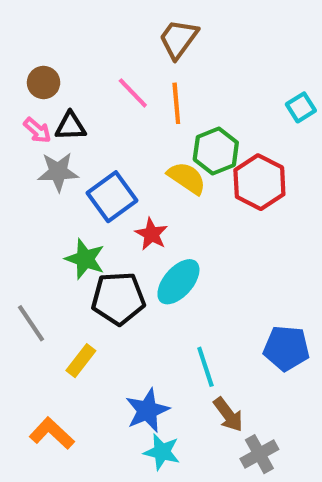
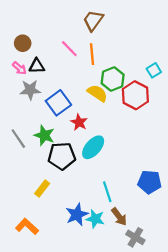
cyan square: (301, 107) -> (154, 70), moved
gray line: (31, 323) -> (18, 139), moved
cyan star: (162, 452) -> (95, 219), moved
gray cross: (259, 454) -> (135, 237), turned -30

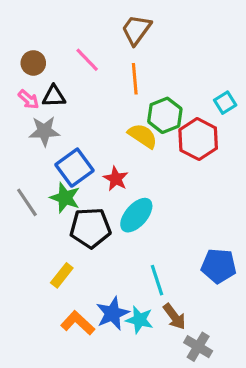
pink line: (69, 49) -> (87, 60), moved
blue square: (58, 103) -> (74, 168), moved
orange L-shape: (27, 226) -> (78, 323), moved

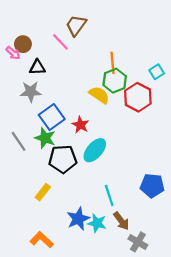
brown trapezoid: (136, 30) -> (76, 25), moved
orange line: (135, 79) -> (112, 63), moved
pink arrow: (29, 99) -> (13, 53), moved
orange L-shape: (78, 323) -> (42, 240), moved

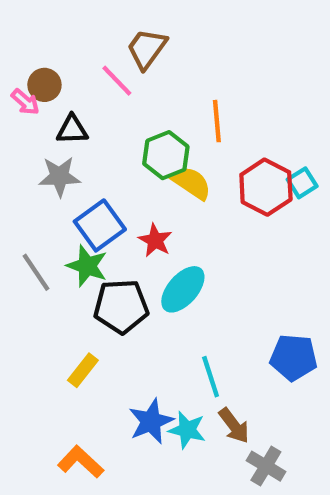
cyan square: (157, 72) -> (302, 183), moved
green hexagon: (115, 81) -> (166, 155), moved

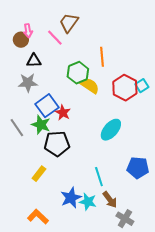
pink arrow: (25, 102) -> (28, 31), moved, turned 40
red star: (155, 240) -> (63, 113), moved
cyan ellipse: (183, 289) -> (111, 130), moved

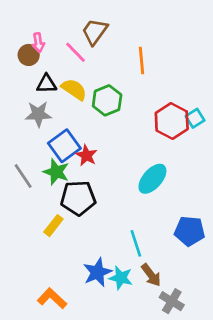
orange line: (102, 57) -> (141, 60), moved
yellow semicircle: (90, 86) -> (74, 89), moved
yellow rectangle: (39, 174) -> (53, 226), moved

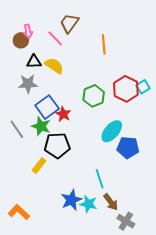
green hexagon: (107, 100) -> (94, 96), moved
blue pentagon: (190, 231) -> (128, 147), moved
orange L-shape: (52, 298) -> (19, 212), moved

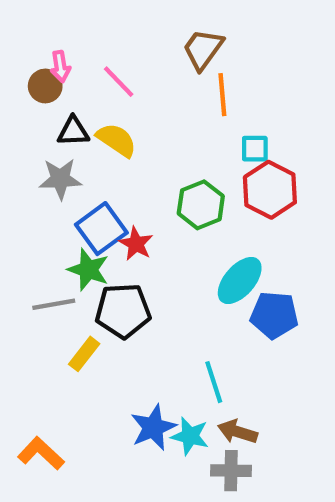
brown trapezoid: (69, 23) -> (203, 49), moved
cyan square: (143, 87) -> (255, 149), moved, turned 32
gray line: (17, 129) -> (54, 304), moved, turned -66
brown arrow: (111, 202) -> (238, 432), turned 144
gray cross: (126, 221) -> (231, 471), moved, turned -30

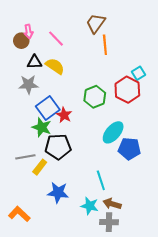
cyan square: (255, 149) -> (139, 73), moved, turned -32
gray line: (54, 304) -> (25, 157), moved
blue star: (153, 427) -> (58, 193), moved, turned 30

